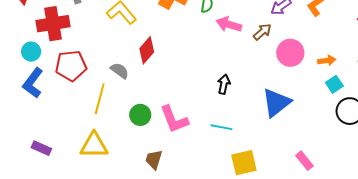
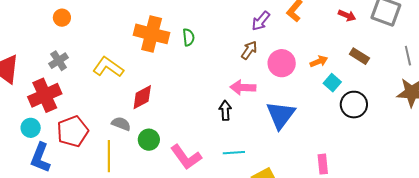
pink arrow: (229, 24) -> (243, 87), moved
red diamond: (147, 50) -> (142, 97), turned 36
green circle: (140, 115) -> (149, 140), moved
pink rectangle: (304, 161) -> (323, 164), turned 48

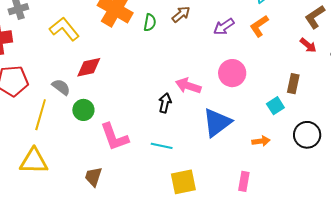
brown arrow: (249, 50) -> (181, 14), moved
brown rectangle: (359, 56) -> (293, 84), moved, turned 54
orange arrow: (319, 61) -> (261, 141), moved
black circle: (354, 105) -> (307, 135), moved

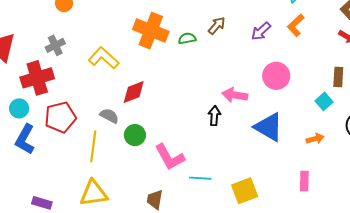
green semicircle: (150, 22) -> (187, 38), turned -102
blue triangle: (217, 123) -> (269, 127), turned -44
cyan line: (162, 146) -> (200, 178), moved

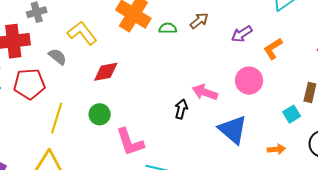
orange L-shape: (296, 25) -> (273, 49), moved
gray semicircle: (109, 116) -> (57, 57), moved

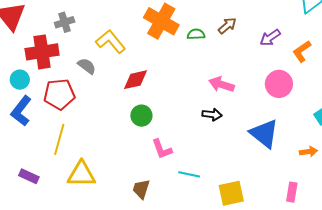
pink arrow: (205, 92) -> (222, 84), moved
black arrow: (181, 109) -> (212, 115), turned 84
green circle: (100, 114) -> (141, 116), moved
yellow line: (57, 118) -> (59, 139), moved
pink L-shape: (130, 142) -> (162, 149), size x0.7

